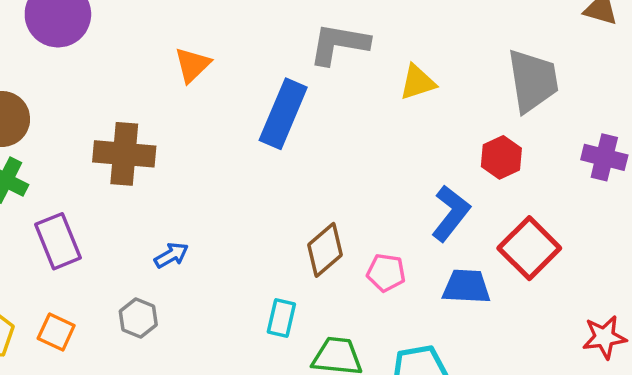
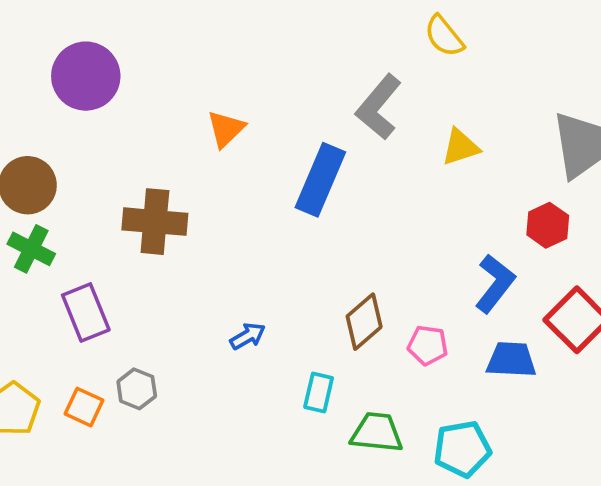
gray L-shape: (339, 44) -> (379, 107), turned -60
blue arrow: (171, 255) -> (248, 336), moved
gray hexagon: (138, 318) -> (137, 389), moved

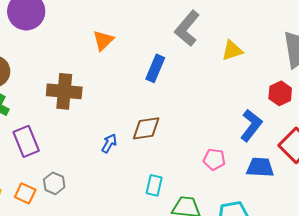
blue rectangle: (320, 180) -> (155, 68), size x0.7
brown diamond: (364, 322) -> (146, 128), moved, turned 32
blue arrow: (248, 336) -> (109, 143), moved, turned -30

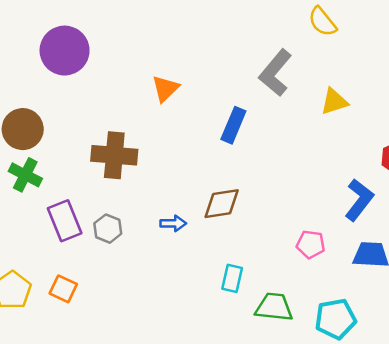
blue arrow: (109, 143) -> (173, 223), turned 60
gray hexagon: (54, 183) -> (108, 229), moved

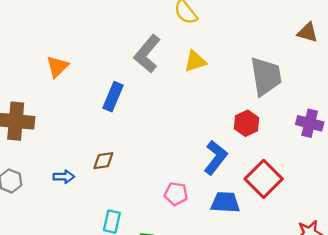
yellow triangle: (334, 102) -> (195, 61), moved
brown diamond: (222, 204) -> (103, 161), size x0.7

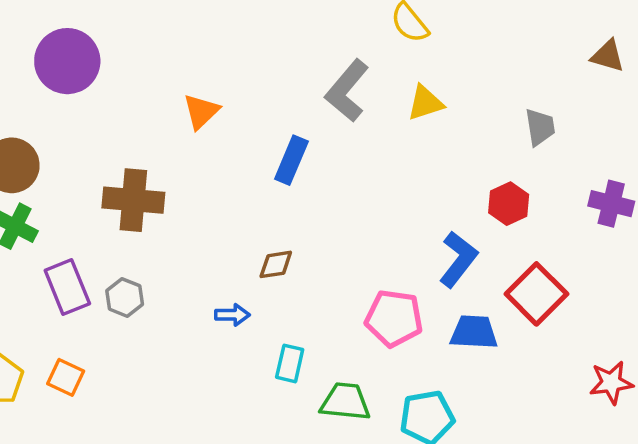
gray trapezoid: (266, 76) -> (540, 127), size x0.6
blue arrow: (64, 177) -> (232, 315), moved
pink pentagon: (176, 194) -> (394, 318), size x1.5

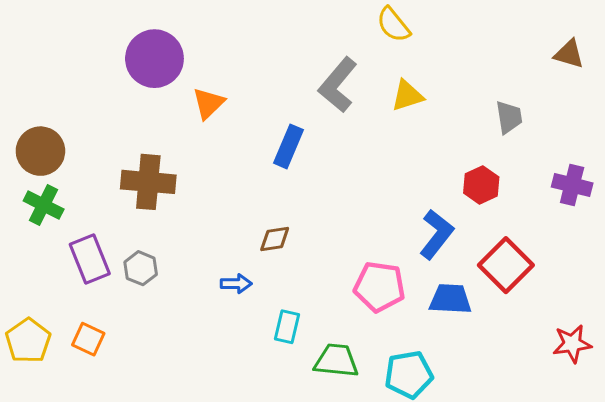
purple circle: (67, 61) -> (154, 59), moved

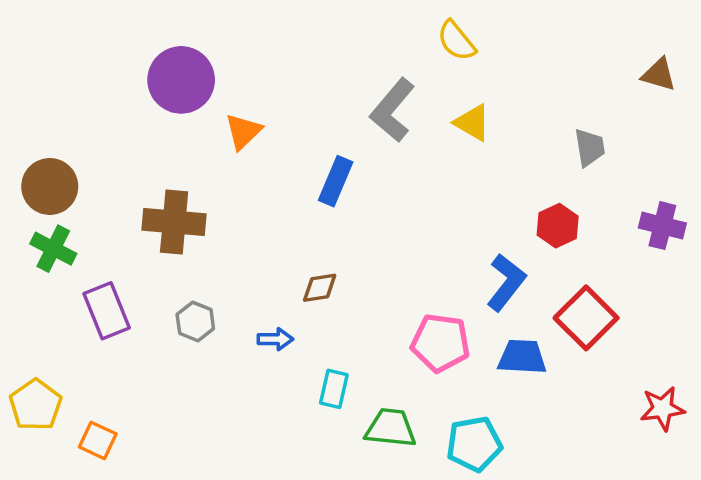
yellow triangle: (407, 96) -> (472, 123), turned 48
gray hexagon: (141, 268) -> (195, 321), moved
orange square: (88, 339) -> (98, 440), moved

